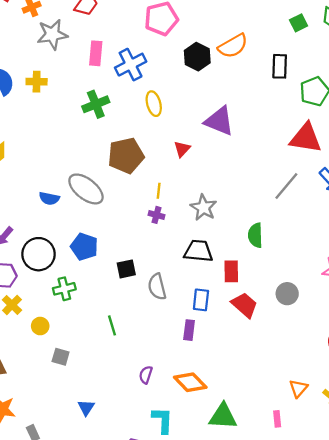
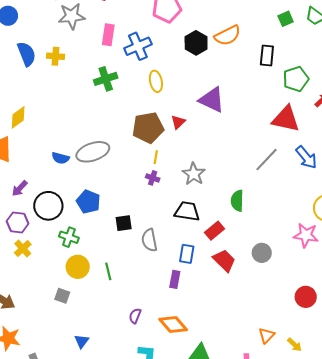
brown pentagon: (126, 156) -> (148, 128), moved
gray ellipse: (86, 189) -> (93, 152), turned -60
red rectangle: (231, 271) -> (214, 231), turned 48
green cross: (64, 289) -> (69, 237), turned 30
yellow circle: (40, 326) -> (78, 267), moved, size x1.5

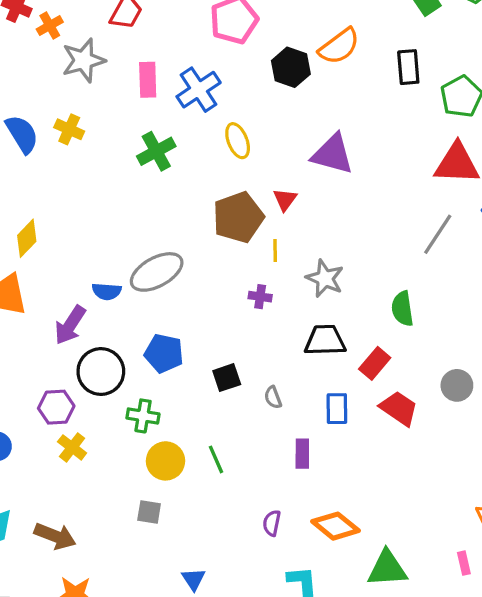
yellow cross: (56, 56) -> (69, 129), turned 30
yellow line: (156, 157) -> (275, 251), moved
purple arrow: (20, 188) -> (70, 325), moved, size x1.4
gray semicircle: (149, 240) -> (273, 397), size x0.6
purple rectangle: (175, 279) -> (302, 454), moved

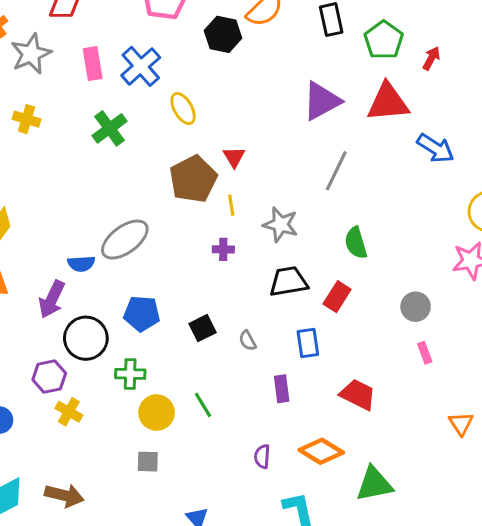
purple triangle: (333, 154) -> (322, 101), moved, turned -36
gray line: (438, 234) -> (336, 171), moved
red trapezoid: (399, 408) -> (358, 395), moved
pink rectangle: (464, 563) -> (425, 353), moved

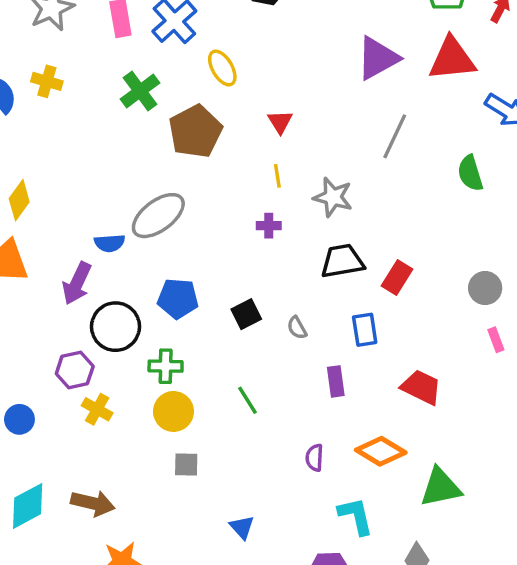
brown pentagon: (193, 179) -> (195, 131), moved
green semicircle: (356, 243) -> (470, 173), moved
yellow circle: (157, 413) -> (173, 411), moved

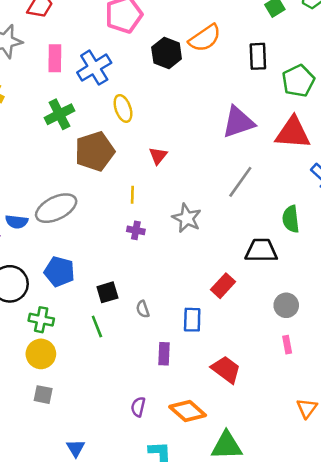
yellow line: (277, 176) -> (132, 195), moved
black trapezoid: (342, 261) -> (261, 251), moved
green line: (247, 400) -> (97, 326), moved

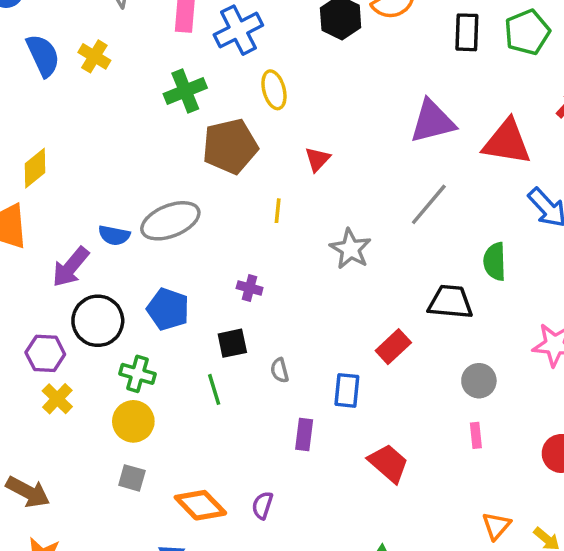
green pentagon: (298, 81) -> (527, 32), moved
purple cross: (136, 230) -> (250, 288), moved
orange diamond: (188, 411) -> (200, 505), moved

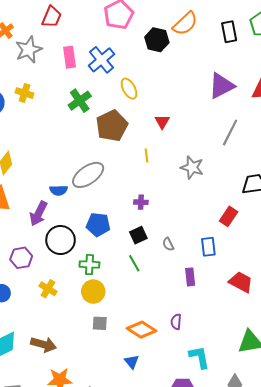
purple hexagon: (45, 353) -> (21, 258), moved

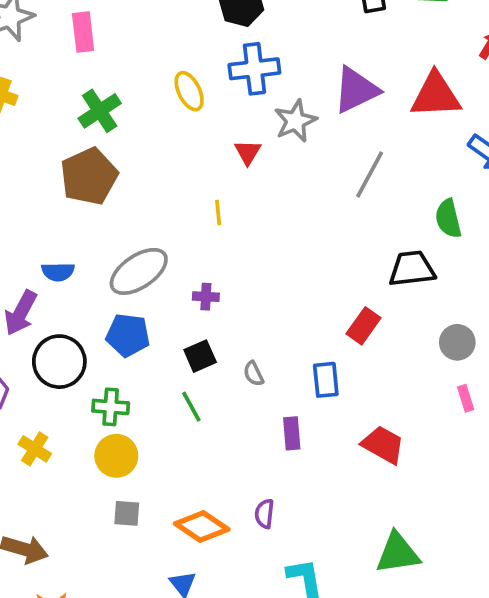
blue cross: (101, 60) -> (254, 69), moved, turned 32
brown pentagon: (112, 126) -> (89, 176), moved
gray star: (192, 167) -> (295, 121), moved, turned 30
gray ellipse: (88, 175) -> (139, 271), moved

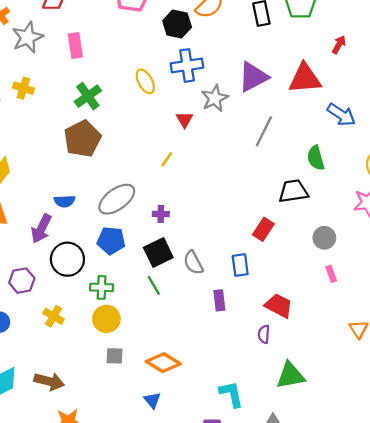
yellow line: (218, 213) -> (167, 159), turned 42
black square: (200, 356) -> (158, 252), size x1.4
gray semicircle: (254, 374) -> (193, 263), size x1.5
purple semicircle: (264, 514) -> (264, 334), moved

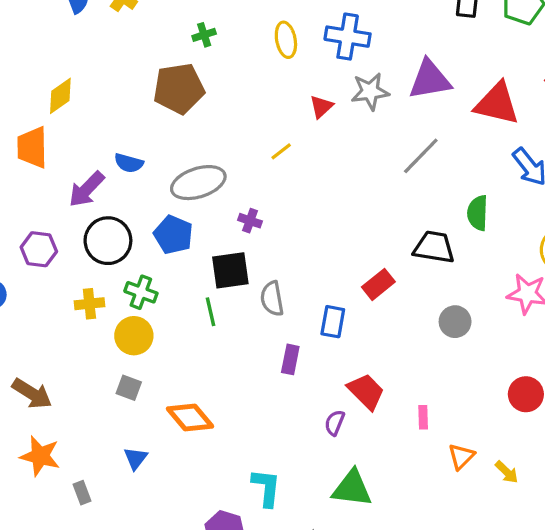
green cross: (88, 96) -> (204, 35), size x0.6
pink rectangle: (331, 274) -> (423, 417), moved
yellow cross: (53, 316) -> (89, 304), moved, turned 36
blue triangle: (152, 400) -> (136, 458), moved

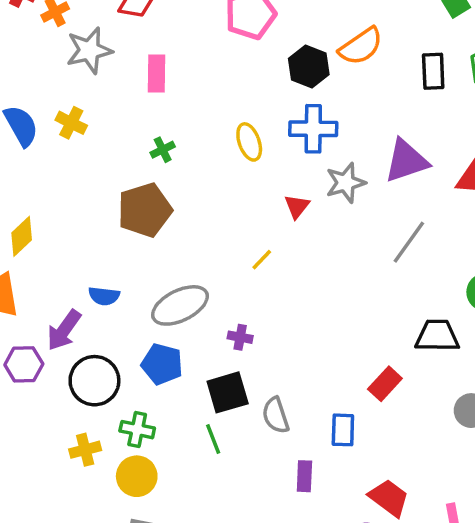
purple hexagon: (39, 249) -> (24, 364), moved

